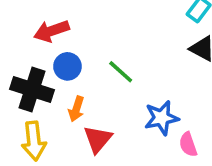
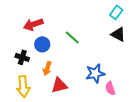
green line: (121, 72) -> (72, 37), moved
black cross: (32, 89) -> (22, 57), size x0.6
red triangle: (98, 139) -> (59, 85), turned 36

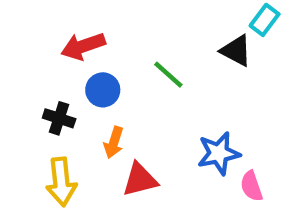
black triangle: (118, 34) -> (236, 51), moved

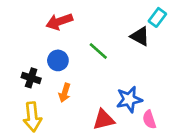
red arrow: (83, 46) -> (59, 21), moved
red triangle: (140, 180) -> (104, 120), moved

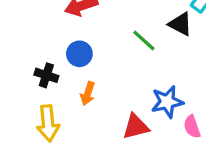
green line: (98, 51) -> (144, 41), moved

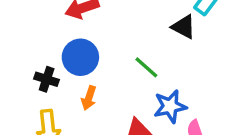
green line: (144, 41) -> (146, 67), moved
blue circle: (79, 54) -> (80, 57), size x1.4

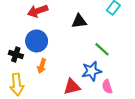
black triangle: (184, 27) -> (79, 21), moved, turned -35
green line: (146, 67) -> (102, 49), moved

